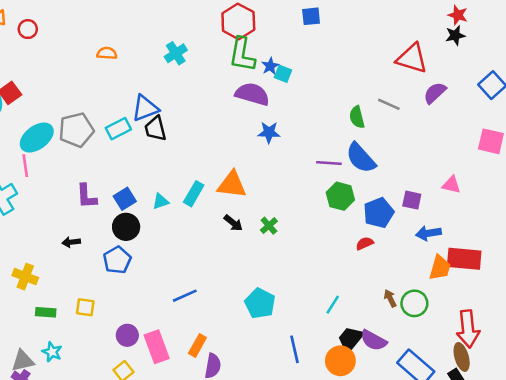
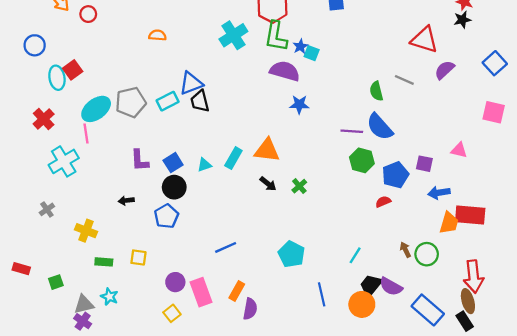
cyan cross: (176, 53) -> (233, 35), moved, size x1.4

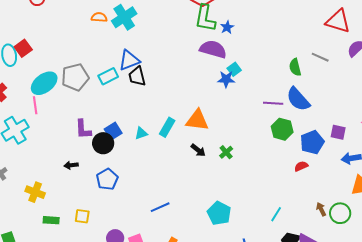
cyan cross: (233, 35) -> (124, 17), moved
cyan square: (312, 53) -> (234, 69), moved, turned 32
black circle: (174, 187) -> (103, 143), moved

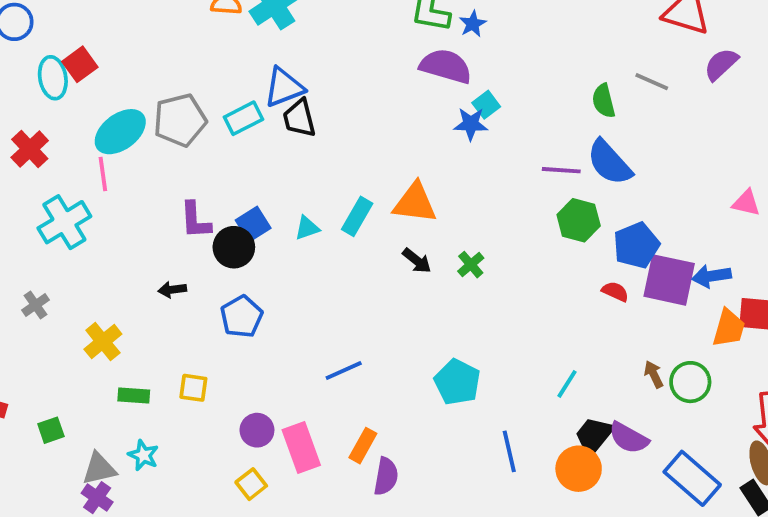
purple square: (338, 132) -> (669, 280), moved, size x1.8
red semicircle: (301, 166) -> (615, 292), turned 48
yellow cross: (35, 192) -> (103, 342), turned 30

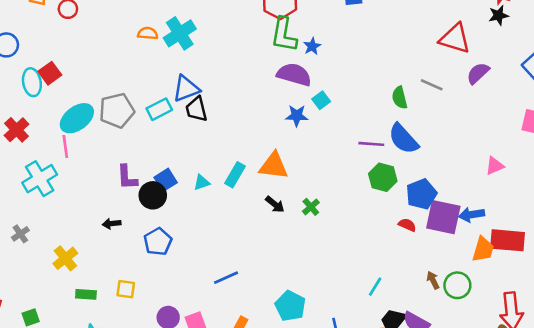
blue star: (471, 124) -> (297, 116), moved
pink triangle: (746, 203) -> (495, 166), turned -36
cyan pentagon: (457, 382) -> (290, 306), moved

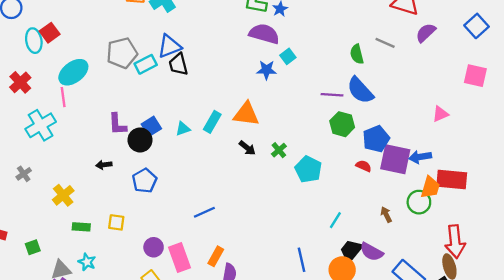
gray pentagon: (117, 111) -> (122, 53), moved
green circle: (457, 285) -> (419, 202), moved
cyan pentagon: (290, 306) -> (308, 169), moved

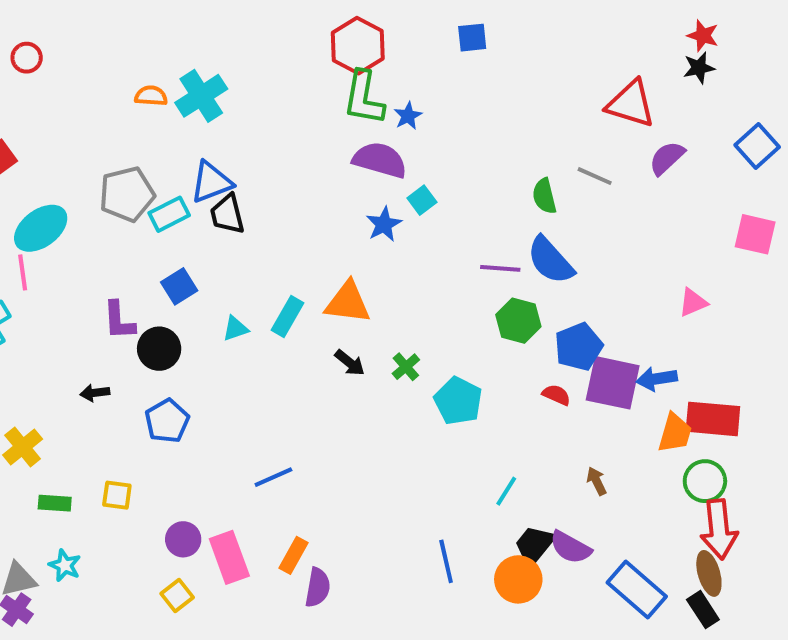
blue star: (266, 70) -> (384, 224), turned -30
blue square: (151, 126) -> (179, 286), moved
green circle: (419, 202) -> (705, 481), moved

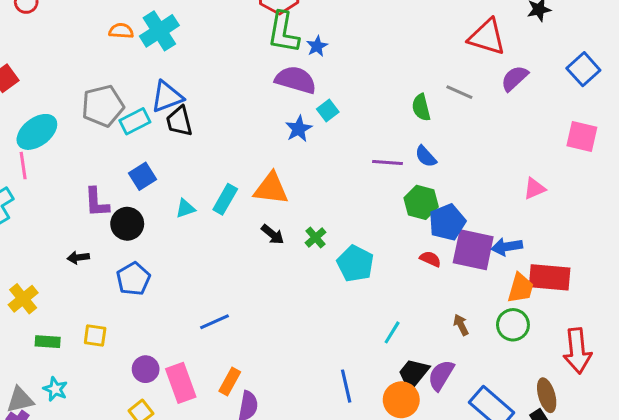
blue semicircle: (550, 260) -> (426, 156), size x0.6
green hexagon: (518, 321) -> (421, 202), moved
green circle: (705, 481) -> (513, 325), moved
red arrow: (719, 529) -> (577, 351), moved
purple semicircle: (570, 547) -> (441, 375), turned 92

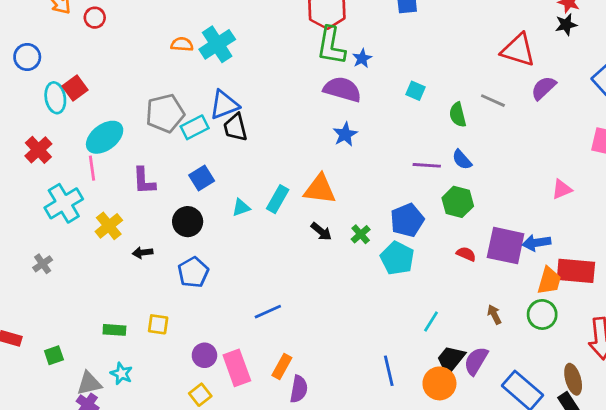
cyan square: (328, 110) -> (416, 91), moved, turned -30
purple L-shape: (97, 202) -> (144, 181), moved
blue pentagon: (447, 222) -> (407, 220), moved
yellow cross: (23, 299) -> (109, 226), moved

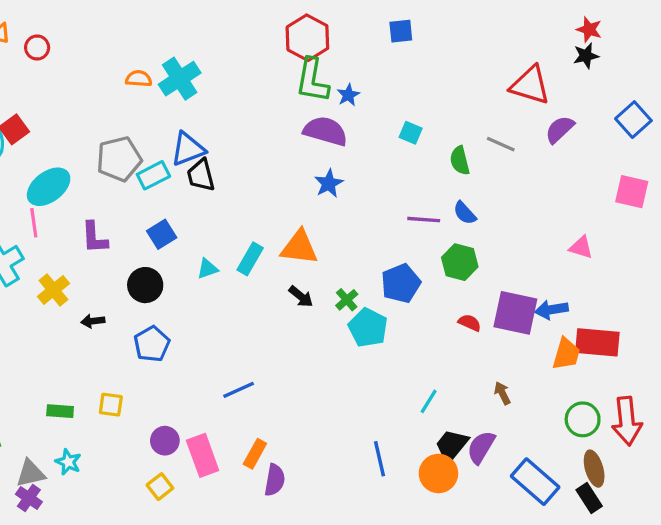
pink triangle: (562, 189) -> (581, 247), turned 40
cyan pentagon: (397, 258) -> (368, 328), moved
green circle: (542, 314) -> (583, 419), moved

